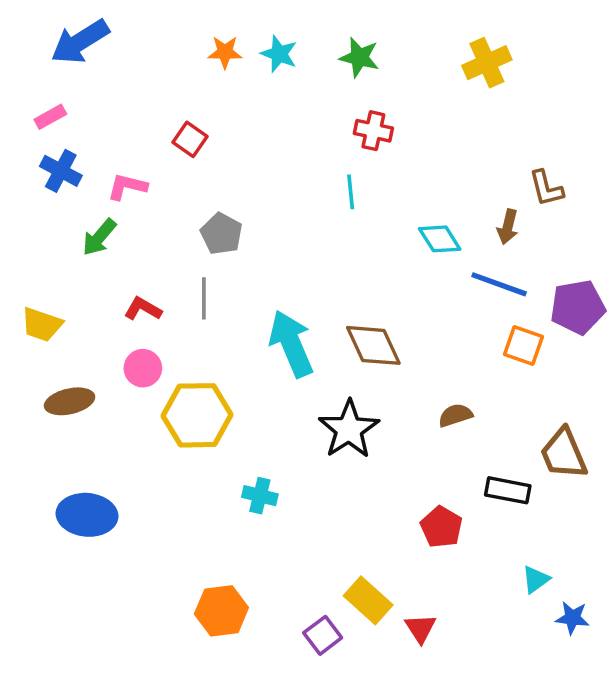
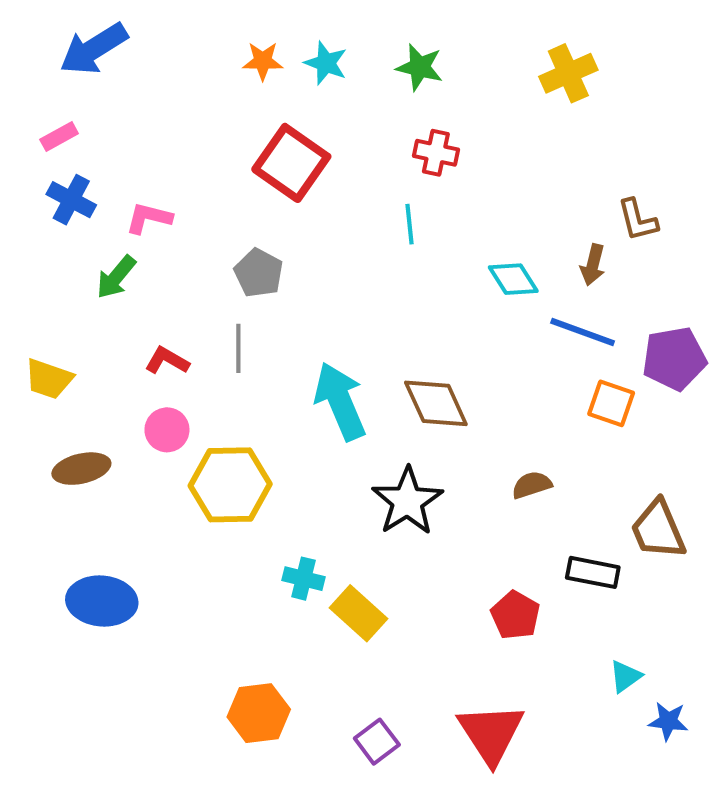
red square: (190, 139) -> (291, 163), moved, size x1.8
yellow rectangle: (368, 600) -> (358, 613), moved
red triangle: (420, 628) -> (491, 733), size x1.8

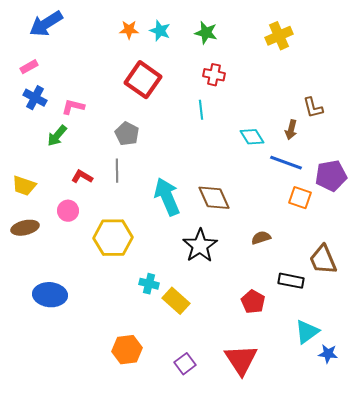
pink circle: (167, 430) -> (68, 211), moved
brown ellipse: (81, 469) -> (25, 228), moved
cyan triangle: (625, 676) -> (307, 332), size x1.5

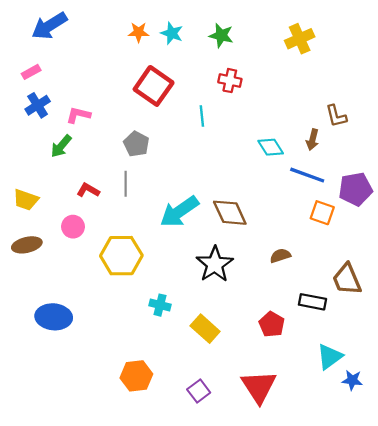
blue cross: (35, 98) -> (38, 105), turned 30
cyan line: (201, 110) -> (202, 116), moved
cyan arrow: (167, 197) -> (179, 212), turned -102
yellow rectangle: (176, 301) -> (205, 329), moved

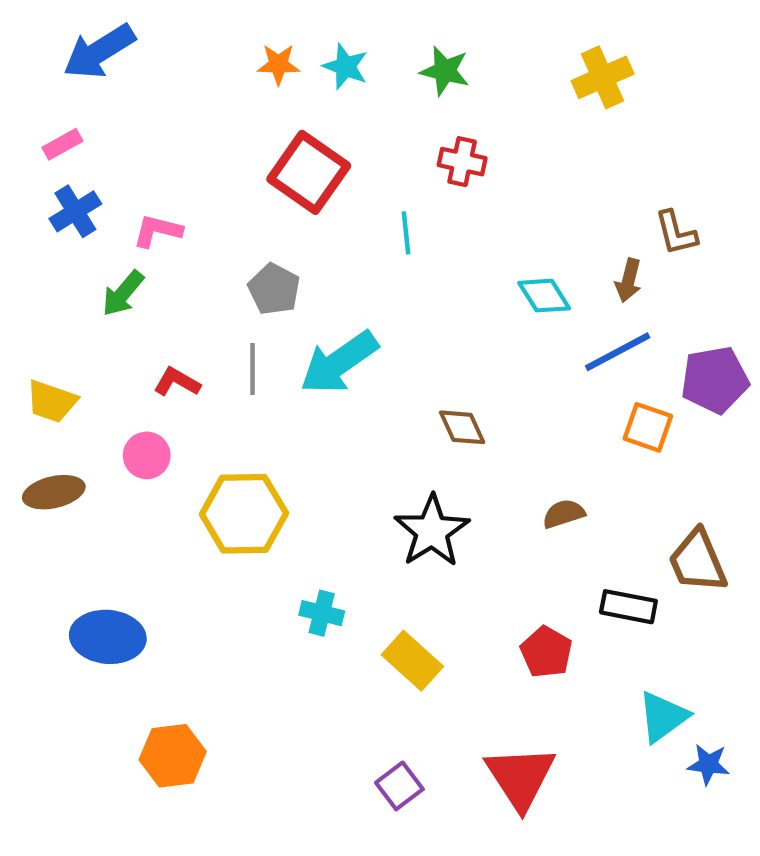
blue line: (307, 175) -> (618, 352), turned -48
cyan arrow: (179, 212) -> (339, 363), moved
brown diamond: (230, 213) -> (462, 427), size x0.7
orange hexagon: (136, 376) -> (173, 756), moved

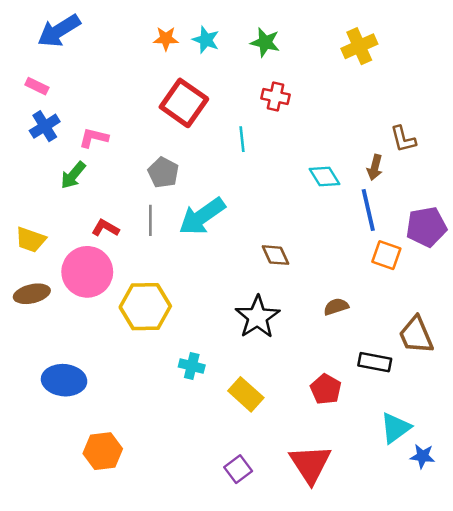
pink rectangle: (62, 144) -> (37, 86), turned 55
blue line: (618, 352) -> (368, 210), turned -75
pink circle: (147, 455) -> (87, 272), size x1.8

